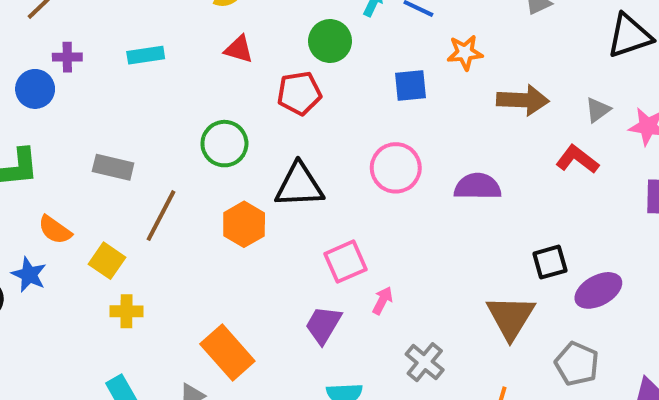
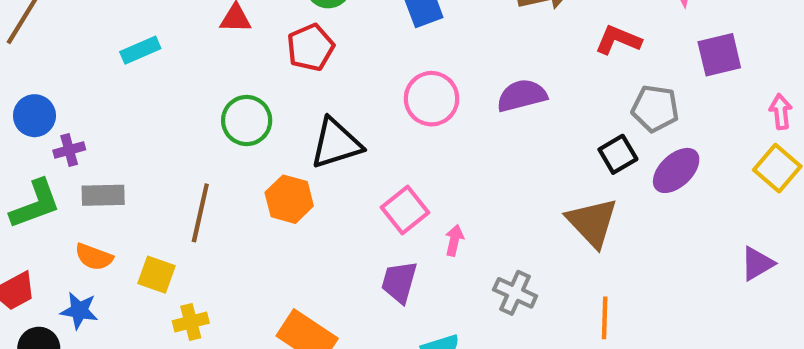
purple cross: (67, 57) -> (69, 150), moved
gray rectangle: (113, 167) -> (103, 195), moved
gray pentagon: (577, 364) -> (655, 108), moved

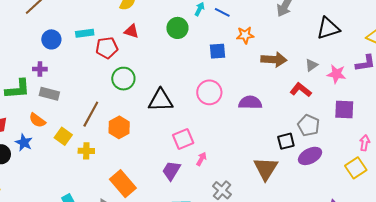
red pentagon: (311, 47) -> (107, 48), moved
blue circle: (34, 116) -> (51, 39), moved
orange hexagon: (289, 199) -> (119, 127), moved
yellow cross: (191, 322) -> (86, 151), moved

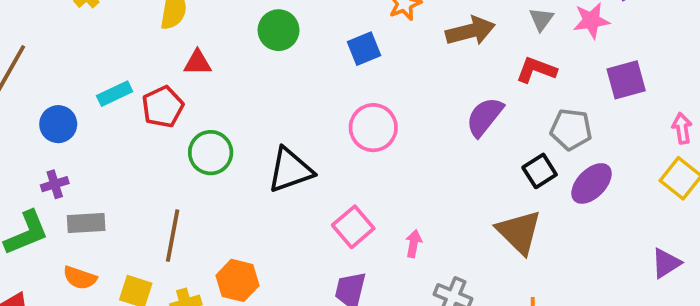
purple semicircle: (250, 103) -> (485, 117), moved, turned -35
orange hexagon: (119, 127) -> (237, 280), moved
pink arrow: (201, 159) -> (414, 244), moved

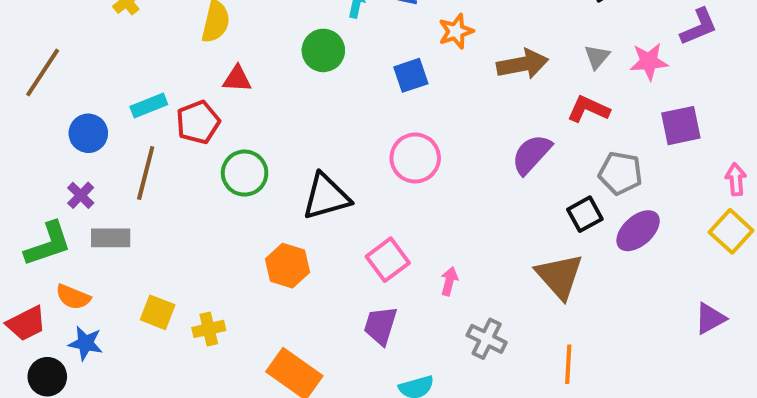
purple cross: (55, 184) -> (81, 195), turned -32
brown line: (173, 236) -> (146, 173), moved
orange semicircle: (80, 278) -> (73, 297), moved
orange hexagon: (237, 280) -> (287, 266), moved

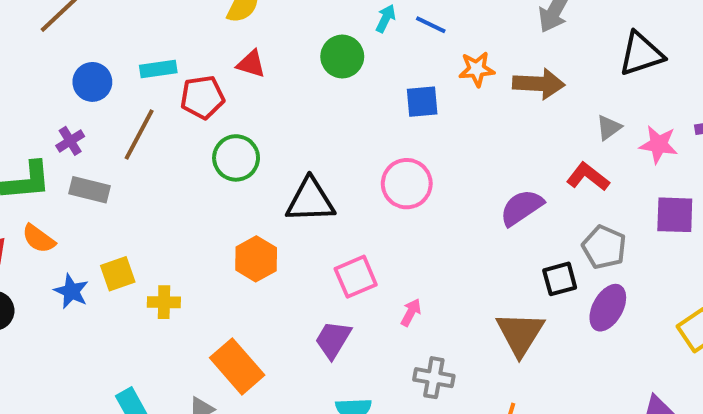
brown arrow: (523, 64) -> (539, 84), moved
purple ellipse: (638, 231) -> (608, 308), turned -33
yellow square: (158, 312) -> (118, 274), turned 36
gray cross: (487, 339) -> (434, 378), turned -30
blue star: (86, 343) -> (71, 291), moved

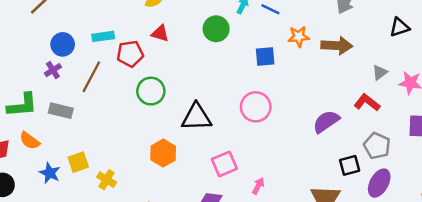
black triangle: (641, 54) -> (400, 27), size x0.7
purple cross: (70, 141) -> (53, 70), moved
yellow cross: (164, 302) -> (107, 180), turned 30

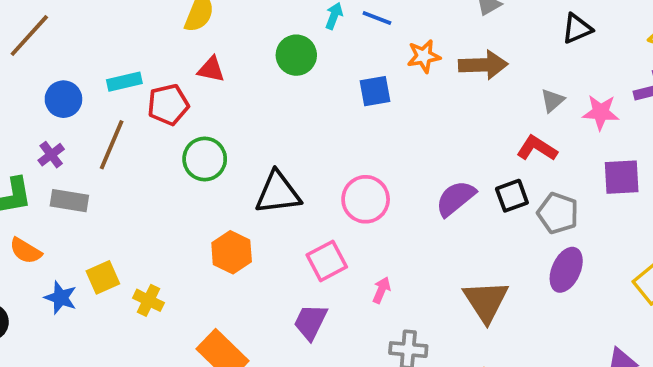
purple cross: (53, 70) -> (51, 155), moved
pink circle: (256, 107) -> (366, 199), moved
purple semicircle: (326, 122) -> (456, 198), moved
black square: (350, 165) -> (512, 196), moved

